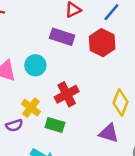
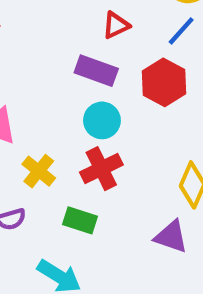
cyan circle: (35, 65) -> (102, 120), moved
yellow cross: (31, 108) -> (39, 171), moved

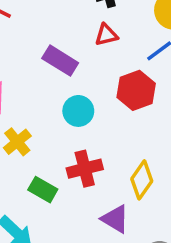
purple rectangle: (96, 71) -> (60, 61), moved
red cross: (101, 169) -> (85, 169), moved

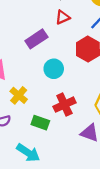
purple rectangle: (60, 61) -> (36, 39), turned -55

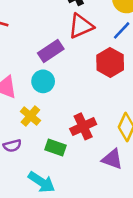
red triangle: (63, 17) -> (81, 26), size x1.5
cyan circle: (54, 69) -> (43, 81), moved

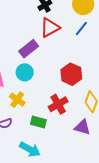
red hexagon: (110, 62) -> (71, 74), moved

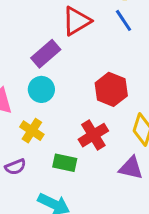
blue line: (81, 28) -> (123, 20), turned -70

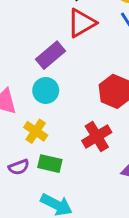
green rectangle: (65, 163) -> (50, 164), moved

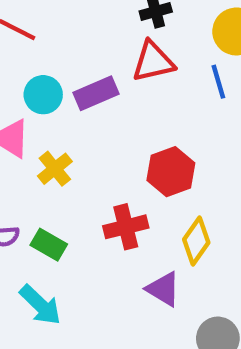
cyan circle: (46, 90) -> (43, 95), moved
yellow cross: (36, 131) -> (55, 169), moved

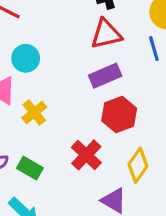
purple rectangle: (96, 93) -> (105, 76), moved
red cross: (126, 227) -> (86, 155), turned -32

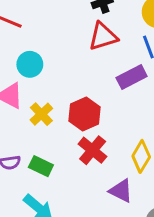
purple rectangle: (105, 76) -> (132, 77), moved
red hexagon: (119, 114) -> (85, 114), moved

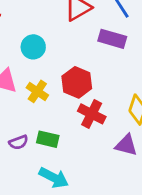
cyan circle: (30, 64) -> (33, 47), moved
purple rectangle: (132, 77) -> (112, 39), turned 56

